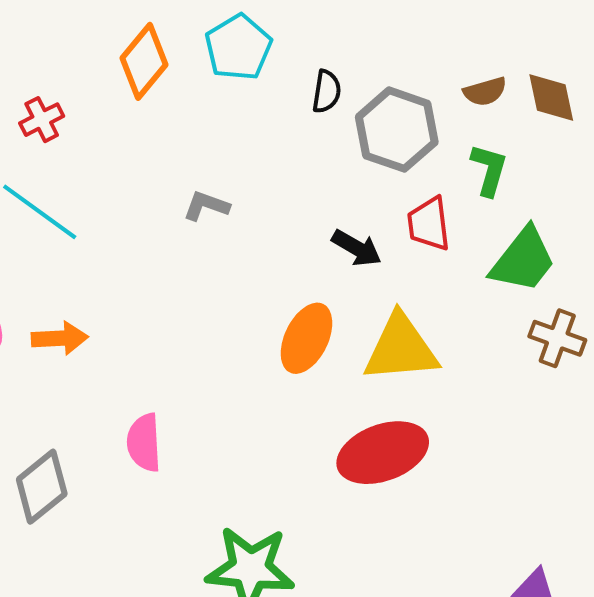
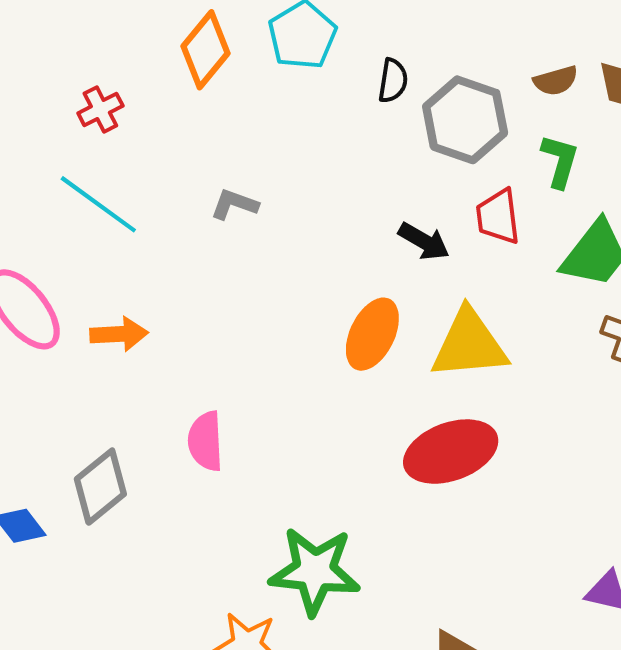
gray L-shape: (206, 206) -> (234, 204), moved

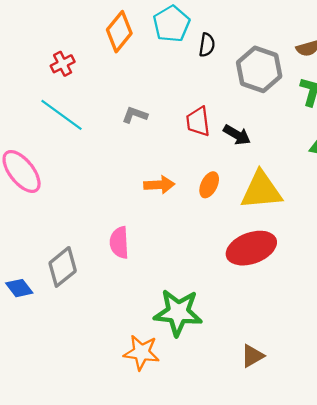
black semicircle: (393, 81) -> (207, 45), moved
red trapezoid: (498, 217) -> (198, 122), moved
orange arrow: (119, 334) -> (159, 185), moved
orange ellipse: (372, 334) -> (209, 185), size x0.7

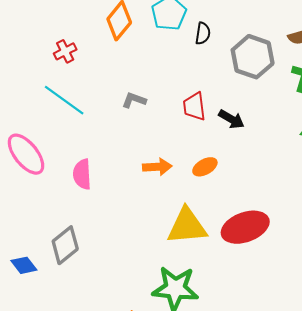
orange ellipse: (209, 185) -> (205, 167), turned 35
yellow triangle: (261, 190) -> (187, 226), moved
pink semicircle: (119, 243) -> (82, 174), moved

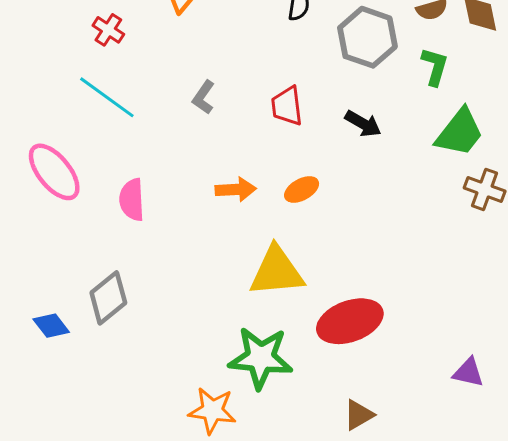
red cross: (65, 51) -> (108, 30), turned -30
gray L-shape: (134, 100) -> (203, 97), turned -75
black arrow: (231, 119) -> (363, 124), moved
red ellipse: (245, 227) -> (350, 321), moved

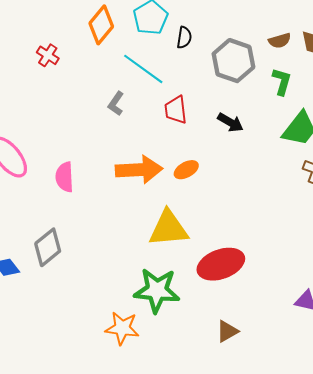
cyan line: (107, 97) -> (143, 69), moved
orange arrow: (236, 189) -> (139, 170), size x1.6

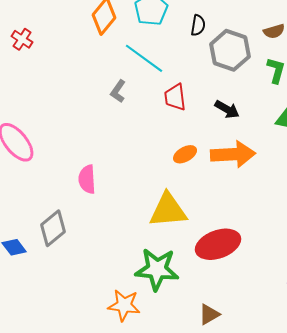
black semicircle: (184, 37) -> (198, 25), moved
red cross: (48, 55) -> (22, 39), moved
orange arrow: (139, 170) -> (233, 154), moved
pink semicircle: (65, 177) -> (87, 179), moved
brown triangle: (227, 331) -> (209, 314), moved

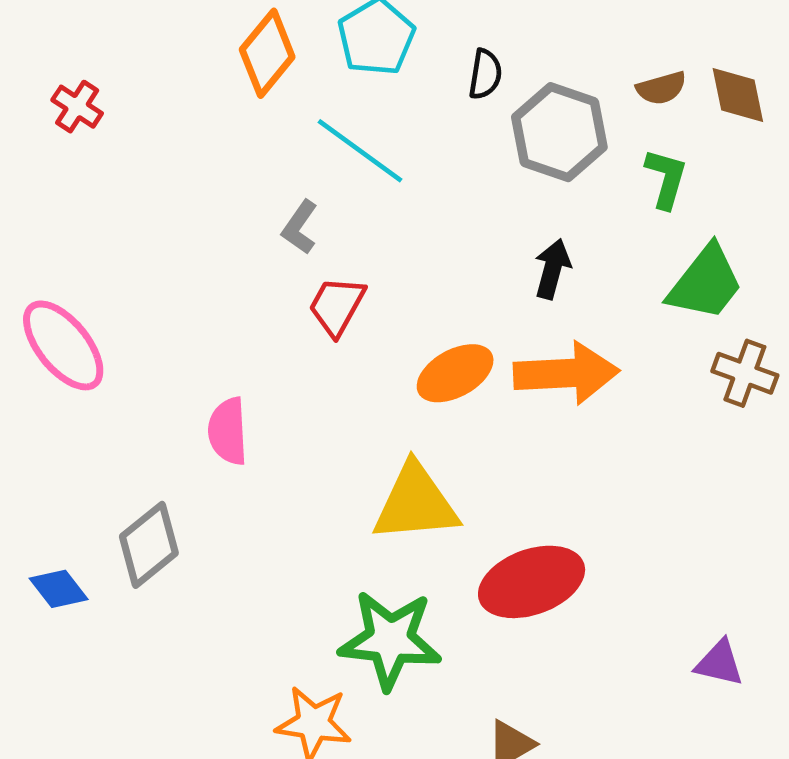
red trapezoid: (175, 97) -> (337, 306), moved, turned 36
black arrow: (227, 109) -> (552, 269), turned -105
orange ellipse: (185, 154) -> (455, 373), size x1.4

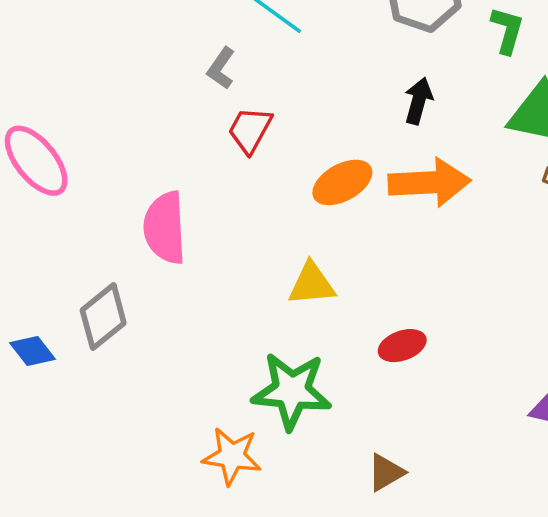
pink semicircle: (228, 431) -> (165, 228), size x1.4
yellow triangle: (416, 503) -> (312, 284), size x0.7
red ellipse: (532, 582) -> (402, 346), size x0.6

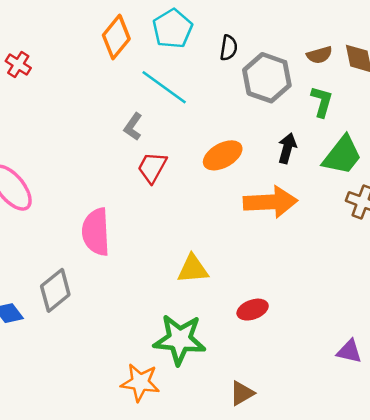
black arrow: (418, 101) -> (287, 148), moved
orange ellipse: (342, 182) -> (223, 155), moved

